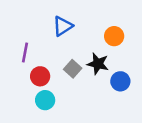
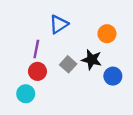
purple line: (25, 52) -> (36, 49), moved
cyan circle: (45, 100) -> (26, 94), moved

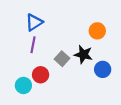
blue triangle: (59, 24) -> (34, 22), moved
red circle: (37, 71) -> (41, 75), moved

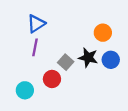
blue circle: (103, 69) -> (111, 60), moved
red circle: (41, 75) -> (52, 79), moved

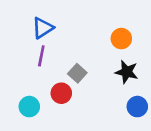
black star: (88, 58) -> (127, 72), moved
blue circle: (111, 60) -> (137, 107), moved

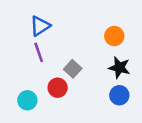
purple line: (41, 56) -> (39, 52), turned -30
blue circle: (137, 107) -> (119, 95), moved

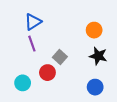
blue circle: (119, 95) -> (95, 87), moved

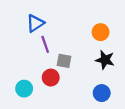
purple line: (32, 44) -> (45, 44), moved
gray square: (60, 57) -> (64, 61), turned -32

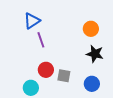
gray square: (64, 61) -> (64, 76), moved
cyan circle: (24, 89) -> (31, 88), moved

